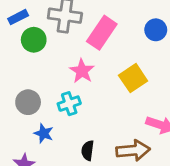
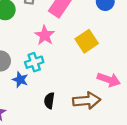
blue star: (44, 133) -> (20, 80), moved

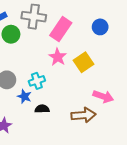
pink star: (45, 35) -> (58, 57), moved
black semicircle: (49, 101) -> (42, 109), moved, turned 80

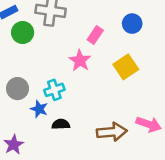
pink rectangle: (61, 29) -> (95, 35), moved, size x0.6
yellow square: (84, 62) -> (126, 67), moved
pink arrow: (103, 96) -> (149, 124), moved

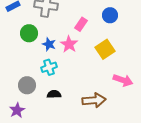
green circle: (23, 32) -> (29, 33), moved
gray circle: (17, 89) -> (27, 85), moved
blue star: (39, 109) -> (49, 44), moved
pink arrow: (149, 124) -> (123, 80), moved

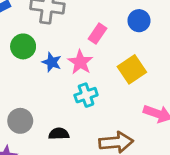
cyan cross: (49, 67) -> (86, 95), moved

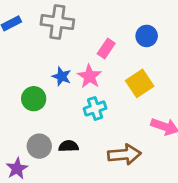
green circle: (23, 46) -> (34, 99), moved
gray circle: (20, 121) -> (39, 146), moved

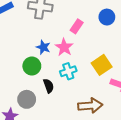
yellow square: (140, 83) -> (102, 65), moved
green circle: (34, 99) -> (32, 66), moved
black semicircle: (69, 146) -> (49, 86), moved, turned 72

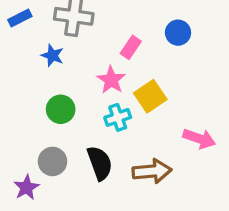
blue star: (43, 47) -> (52, 55), moved
yellow square: (102, 65) -> (150, 96), moved
black semicircle: (49, 86) -> (100, 163), moved, size x1.5

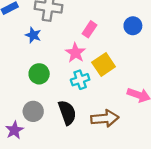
blue circle: (178, 33) -> (133, 26), moved

